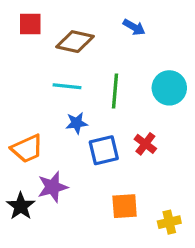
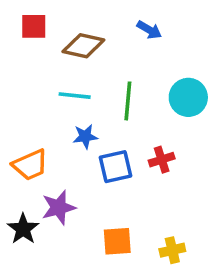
red cross: (145, 144) -> (162, 160), turned 35
orange square: (125, 206) -> (117, 241), moved
yellow cross: (169, 222) -> (172, 250), moved

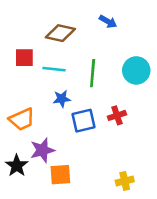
red square: (34, 26) -> (24, 58), moved
orange square: (117, 241) -> (60, 175), moved

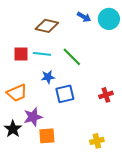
red square: (24, 58) -> (21, 54), moved
cyan circle: (136, 70) -> (109, 19), moved
green line: (93, 73) -> (72, 57), turned -50
red cross: (117, 115) -> (106, 95), moved

